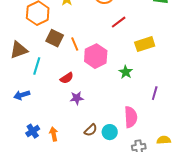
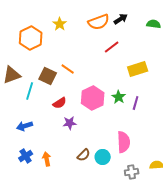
brown square: (55, 38) -> (48, 76), moved
orange line: (75, 44) -> (68, 69), turned -32
pink hexagon: (96, 56) -> (93, 98), moved
purple line: (155, 93) -> (136, 103), moved
blue arrow: (22, 95) -> (25, 126), moved

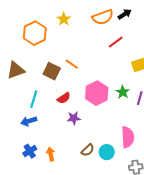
cyan line: (30, 91) -> (34, 99), moved

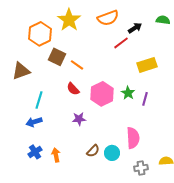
black arrow: (125, 14) -> (135, 28), moved
yellow star: (64, 19) -> (69, 20), size x1.6
brown square: (52, 71) -> (57, 57), moved
red semicircle: (64, 98) -> (73, 89), moved, turned 80

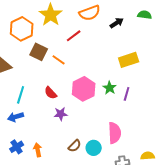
red line: (121, 43) -> (74, 36), moved
red semicircle: (73, 89) -> (51, 93), moved

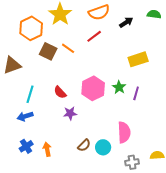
red line: (74, 36) -> (94, 36), moved
orange line: (59, 60) -> (68, 48), moved

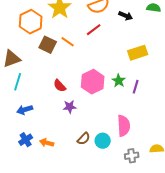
black arrow: (126, 22) -> (126, 16), turned 56
cyan line: (30, 94) -> (18, 82), moved
orange arrow: (47, 149) -> (47, 143), turned -64

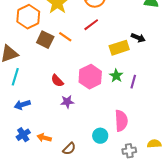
black arrow: (126, 16) -> (138, 38), moved
yellow rectangle: (138, 53) -> (119, 48), moved
brown semicircle: (84, 139) -> (69, 149), moved

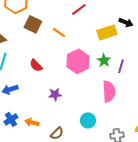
orange line: (65, 37) -> (59, 32), moved
red semicircle: (57, 81) -> (36, 65), moved
purple star: (67, 102) -> (55, 94), moved
pink semicircle: (121, 121) -> (109, 91), moved

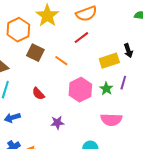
black arrow: (126, 22) -> (128, 51), turned 48
purple line: (121, 66) -> (123, 83), moved
pink semicircle: (109, 91) -> (111, 120), turned 95

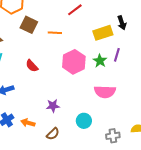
orange line: (61, 61) -> (55, 33), turned -32
purple star: (57, 123) -> (53, 106), moved

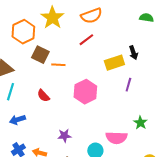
orange line: (55, 33) -> (58, 65), moved
green star: (100, 61) -> (140, 123), moved
pink semicircle: (105, 92) -> (116, 138), moved

